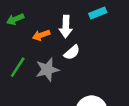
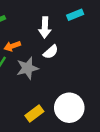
orange arrow: (41, 35) -> (12, 46), moved

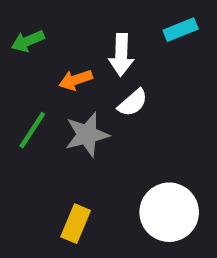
orange arrow: (12, 46) -> (76, 80), moved
yellow rectangle: (34, 114) -> (76, 224), moved, turned -30

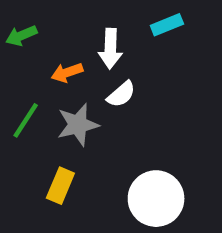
yellow rectangle: (76, 224) -> (60, 186), moved

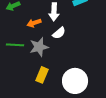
green line: (26, 120) -> (15, 45), turned 60
yellow rectangle: (60, 186) -> (42, 75), moved

